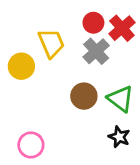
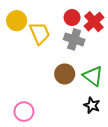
gray cross: (96, 51) -> (74, 39), turned -30
yellow circle: (21, 66) -> (17, 21), moved

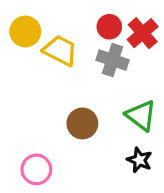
yellow trapezoid: (40, 33) -> (60, 51), turned -40
brown circle: (65, 74) -> (82, 123), moved

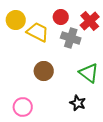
red circle: (109, 27) -> (61, 17), moved
brown circle: (82, 123) -> (44, 71), moved
black star: (139, 160) -> (78, 103), moved

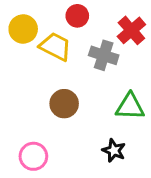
red circle: (61, 17) -> (77, 16), moved
green triangle: (89, 73) -> (130, 107), turned -35

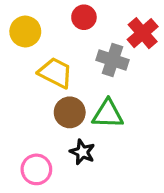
yellow trapezoid: (55, 47) -> (55, 73), moved
green triangle: (130, 107) -> (108, 114), moved
black star: (114, 150) -> (82, 152), moved

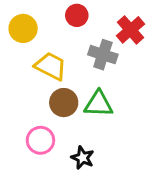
black star: (82, 152) -> (83, 158), moved
pink circle: (36, 169) -> (40, 140), moved

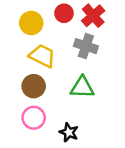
yellow circle: (23, 28) -> (31, 23), moved
red cross: (131, 30) -> (93, 16), moved
brown circle: (64, 103) -> (34, 86), moved

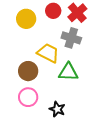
yellow trapezoid: (42, 56) -> (48, 53), moved

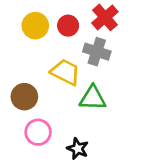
red circle: (53, 11) -> (68, 26), moved
brown circle: (28, 71) -> (24, 97), moved

